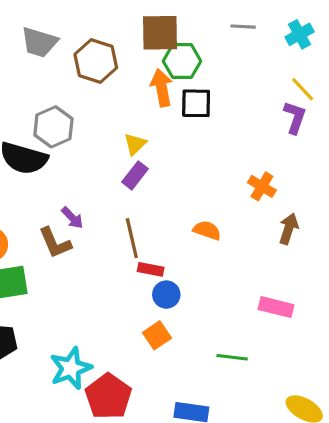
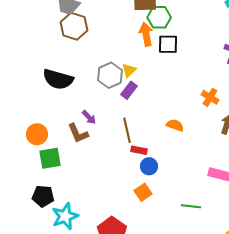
brown hexagon: (96, 61) -> (74, 26), moved
gray hexagon: (53, 127) -> (110, 75), moved
cyan star: (71, 368) -> (65, 216), moved

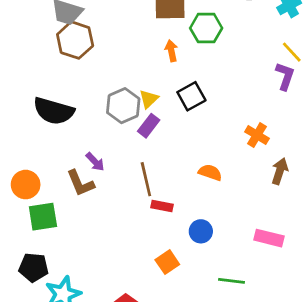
green hexagon: (159, 17) -> (206, 28), moved
orange arrow: (146, 34) -> (171, 51), size x0.7
black square: (168, 44) -> (191, 96), moved, turned -30
blue circle: (149, 166) -> (201, 231), moved

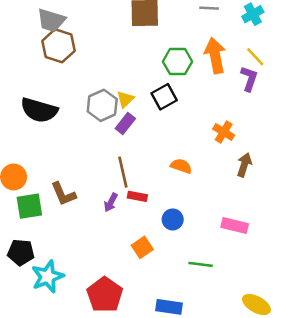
green hexagon: (206, 28) -> (178, 62), moved
orange arrow: (171, 51) -> (215, 56), moved, size x1.8
purple arrow: (95, 162) -> (111, 202), moved, turned 72
brown L-shape: (80, 183) -> (63, 194), moved

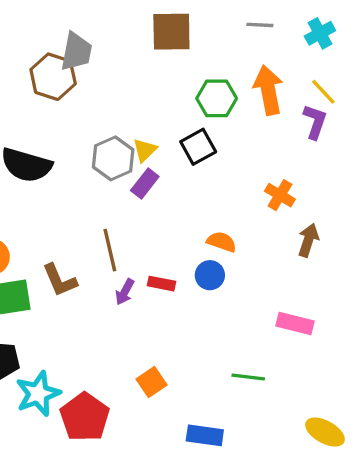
gray trapezoid: (51, 20) -> (76, 52), moved, turned -96
brown line: (123, 172) -> (110, 250), moved
blue circle: (173, 219) -> (210, 275), moved
orange square: (142, 247) -> (151, 382), moved
red pentagon: (105, 295) -> (85, 417), moved

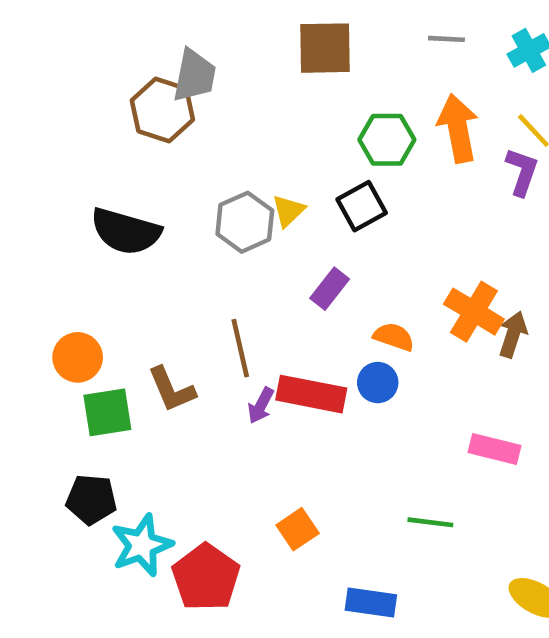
purple rectangle: (145, 183) -> (330, 289), moved
orange cross: (280, 195) -> (474, 312), moved, size x1.4
red rectangle: (161, 284) -> (311, 394), size x1.8

